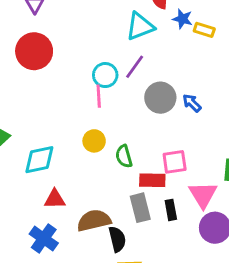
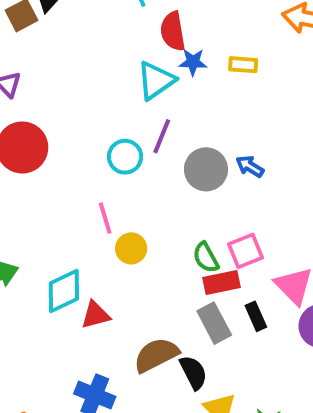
blue star: (183, 19) -> (193, 62), moved
pink line: (99, 96) -> (105, 218), moved
green semicircle: (124, 156) -> (206, 257), moved
red triangle: (55, 199) -> (95, 315), moved

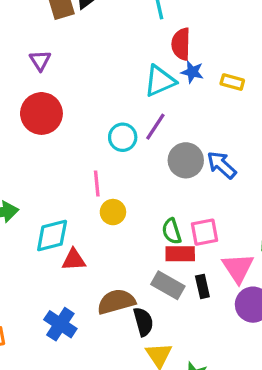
blue arrow: (250, 166) -> (222, 165), size x1.4
gray rectangle: (214, 323) -> (168, 285), turned -44

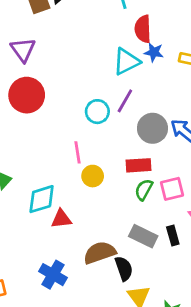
purple triangle: (40, 60) -> (23, 50), size x1.4
green semicircle: (172, 231) -> (144, 190), turned 50
red rectangle: (180, 254) -> (138, 165), moved

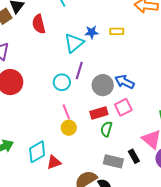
red semicircle: (143, 29) -> (39, 24), moved
pink line: (77, 152) -> (66, 112), moved
pink square: (172, 189) -> (123, 107), moved

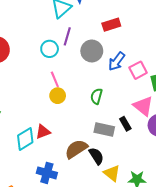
blue arrow: (124, 82) -> (117, 61), moved, turned -78
pink square: (123, 107) -> (138, 70), moved
red rectangle: (99, 113) -> (111, 25), moved
cyan diamond: (37, 152) -> (25, 139), moved

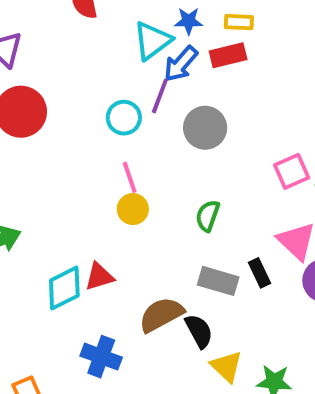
red rectangle: (111, 25) -> (228, 55), moved
blue arrow: (117, 61) -> (181, 64), moved

